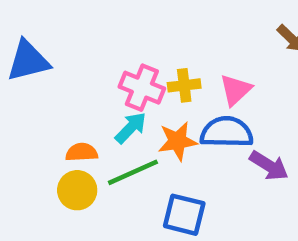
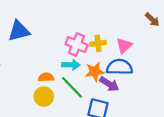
cyan arrow: (131, 128) -> (71, 65), turned 48
purple arrow: (269, 166) -> (109, 84), moved
green line: (133, 172) -> (72, 87), turned 70

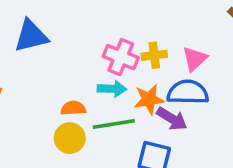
green line: (72, 87) -> (114, 124), turned -55

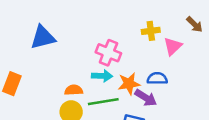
yellow cross: (154, 55) -> (151, 31), moved
pink triangle: (195, 59) -> (173, 46), moved
blue semicircle: (188, 92) -> (157, 78), size x0.7

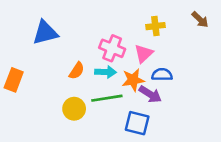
pink triangle: (173, 46) -> (144, 54), moved
orange semicircle: (74, 90) -> (77, 71), moved, turned 126

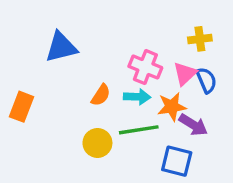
blue semicircle: (162, 75) -> (206, 80), moved, turned 66

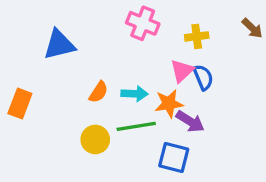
pink cross: (145, 67) -> (143, 23), moved

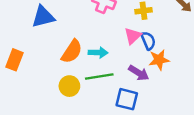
orange semicircle: (99, 92) -> (72, 51), size x1.5
orange star: (169, 103) -> (159, 60), moved

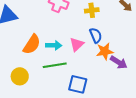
pink triangle: (133, 36) -> (77, 44), moved
purple arrow: (139, 73) -> (119, 62), moved
yellow circle: (69, 86) -> (20, 76), moved

